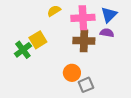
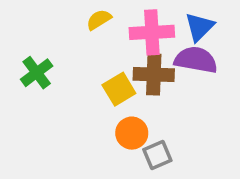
purple semicircle: (107, 33) -> (196, 60), size x1.6
yellow square: (38, 40) -> (119, 89), moved
green cross: (23, 50) -> (37, 73), moved

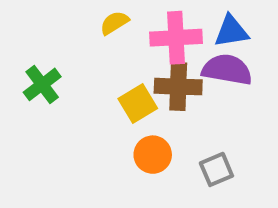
blue triangle: (199, 27) -> (231, 31), turned 36
gray square: (157, 155) -> (216, 169), moved

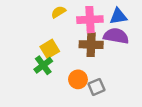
green cross: (42, 84) -> (43, 65), moved
yellow square: (138, 104) -> (50, 49), moved
gray square: (216, 169) -> (96, 87), moved

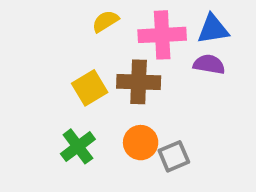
purple semicircle: (116, 36) -> (209, 64), size x0.7
brown cross: (91, 45) -> (139, 82), moved
green cross: (43, 65) -> (78, 146), moved

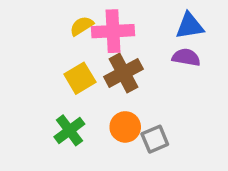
yellow semicircle: (105, 21) -> (82, 26), moved
pink cross: (162, 35) -> (113, 31), moved
brown cross: (139, 82) -> (123, 73), turned -30

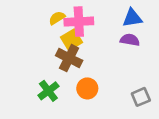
brown cross: (123, 73) -> (69, 58), moved, turned -35
yellow square: (80, 78) -> (72, 40), moved
gray square: (155, 139) -> (141, 97), moved

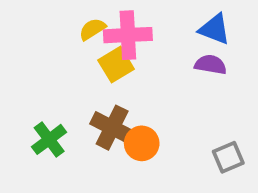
blue triangle: (132, 18) -> (215, 29), turned 30
brown cross: (69, 58) -> (112, 128), moved
green cross: (48, 91) -> (49, 139), moved

